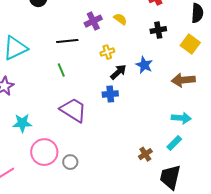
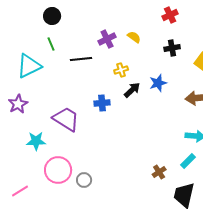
blue star: (144, 65) -> (158, 83), turned 30
green line: (61, 70) -> (51, 44), moved
blue cross: (110, 94) -> (102, 103), moved
purple trapezoid: (73, 110) -> (66, 119), moved

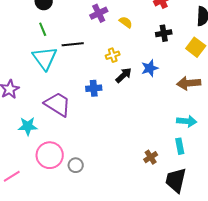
purple cross: (107, 39) -> (99, 13), moved
cyan triangle: (29, 66) -> (45, 58), moved, turned -40
cyan rectangle: (188, 161) -> (180, 146), turned -56

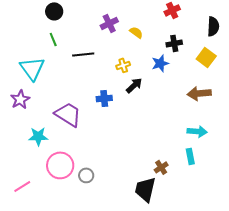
cyan triangle: (45, 58) -> (32, 68), moved
blue star: (150, 68) -> (160, 63), moved
black trapezoid: (176, 180) -> (145, 189), moved

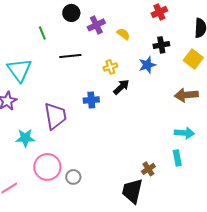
black circle: (54, 11) -> (71, 13), moved
green line: (53, 39) -> (42, 33), moved
purple trapezoid: (68, 114) -> (55, 116), turned 48

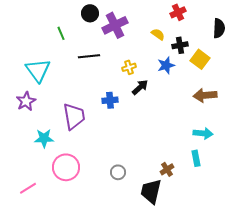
purple cross: (96, 25) -> (115, 25), size x1.4
yellow semicircle: (123, 34) -> (158, 34), moved
yellow square: (193, 59) -> (200, 59), moved
gray circle: (73, 177) -> (118, 172), moved

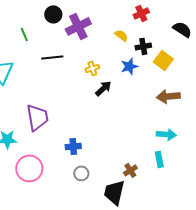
black semicircle: (219, 28) -> (182, 29), turned -60
blue cross: (110, 100) -> (73, 146), moved

